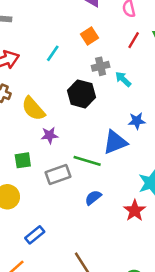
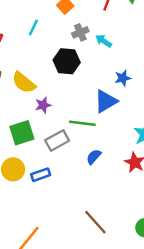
green square: (23, 160) -> (22, 133), size x1.5
blue rectangle: (35, 235) -> (41, 175), moved, turned 30

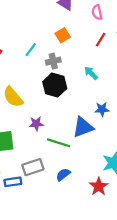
gray cross: (80, 32) -> (53, 61), moved
purple star: (43, 105) -> (36, 124), moved
gray rectangle: (57, 141) -> (33, 167), moved

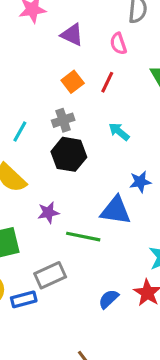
red line: (101, 40) -> (107, 82), moved
cyan line: (31, 50) -> (20, 131), moved
blue triangle: (83, 127) -> (116, 210), turned 35
blue semicircle: (63, 175) -> (109, 299), moved

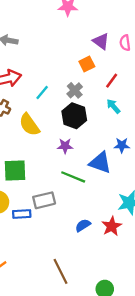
purple triangle: (72, 35) -> (101, 41), moved
red line: (107, 82) -> (112, 81), moved
gray cross: (63, 120) -> (75, 90), turned -35
purple star: (48, 213) -> (65, 146), moved

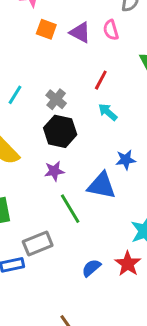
orange square: (87, 64) -> (46, 29), moved, turned -35
cyan line: (42, 93) -> (15, 95), moved
green line: (73, 177) -> (70, 209), turned 45

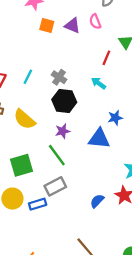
red line: (101, 80) -> (106, 58), moved
green line: (70, 209) -> (57, 155), moved

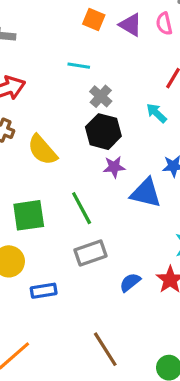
cyan line: (28, 77) -> (79, 66), moved, turned 64
purple star: (63, 131) -> (114, 167), moved
gray rectangle: (55, 186) -> (91, 253), moved
blue rectangle: (38, 204) -> (44, 291), moved

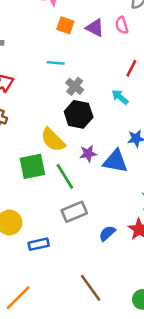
yellow semicircle: (42, 150) -> (53, 140), moved
purple star: (114, 167) -> (88, 154), moved
green square: (29, 215) -> (32, 166), moved

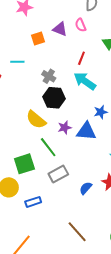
orange square: (65, 25) -> (38, 38), moved, turned -32
cyan line: (56, 63) -> (17, 62), moved
red line: (131, 68) -> (81, 58), moved
cyan arrow: (120, 97) -> (85, 81), size x1.6
green square: (32, 166) -> (24, 164), moved

